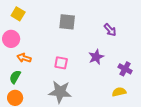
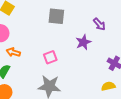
purple star: (96, 57) -> (83, 42), moved
pink square: (61, 63) -> (50, 57), turned -32

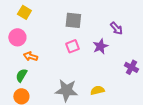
pink square: (50, 57) -> (72, 46), moved
yellow semicircle: (108, 86) -> (97, 90), moved

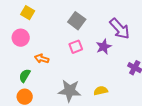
gray square: (73, 20) -> (77, 21), turned 30
purple arrow: (116, 28) -> (120, 29), size x1.6
orange arrow: (30, 56) -> (42, 59), moved

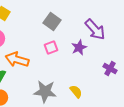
orange arrow: (42, 59) -> (17, 60), size x1.6
yellow semicircle: (101, 91) -> (76, 92), turned 64

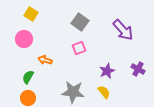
purple star: (79, 48) -> (107, 71), moved
orange arrow: (17, 60) -> (45, 60), size x0.6

